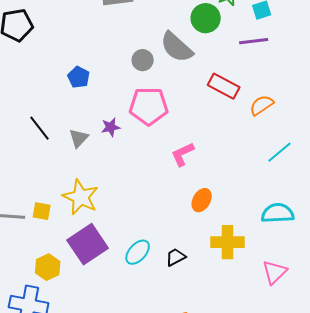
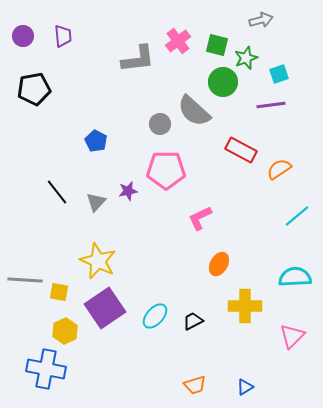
yellow square: (42, 211) -> (59, 292), moved

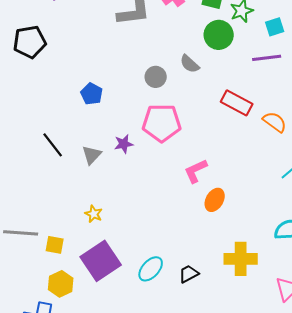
gray semicircle: (194, 111) -> (190, 64), size x0.6
orange semicircle: (279, 169) -> (275, 122), turned 70
yellow star: (98, 261) -> (94, 214), size x0.5
orange ellipse: (219, 264) -> (215, 200), moved

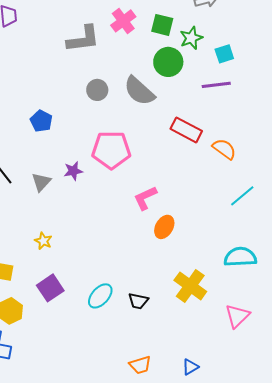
gray semicircle: (190, 64) -> (139, 91), size x1.6
gray circle: (156, 77) -> (97, 90), moved
yellow cross: (241, 259) -> (190, 286), turned 36
purple square: (101, 261) -> (50, 288), size x0.7
black trapezoid: (189, 274) -> (138, 301), turned -140

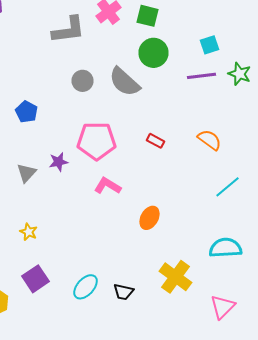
green star: (191, 38) -> (240, 74), moved, turned -30
red rectangle: (186, 130) -> (156, 141), moved, size x0.6
pink L-shape: (145, 198) -> (108, 186), moved, turned 56

